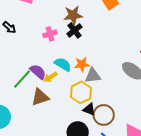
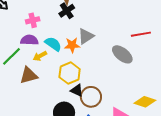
pink cross: (50, 34) -> (33, 20), moved
purple semicircle: (38, 72) -> (29, 40), moved, turned -42
gray triangle: (93, 76) -> (86, 36), moved, turned -30

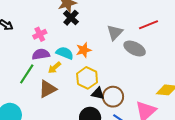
gray triangle: (86, 36) -> (115, 32), moved

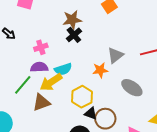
gray ellipse: (135, 48) -> (132, 88), moved
orange star: (84, 50) -> (100, 70), moved
cyan semicircle: (65, 53) -> (63, 69), turned 132
yellow arrow: (54, 68) -> (51, 82), size x1.6

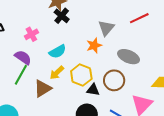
purple semicircle: (39, 67) -> (23, 57), moved, turned 48
yellow arrow: (51, 82) -> (57, 73), moved, size x0.7
brown circle: (105, 119) -> (114, 80), moved

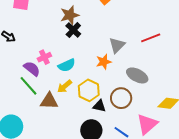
pink cross: (31, 34) -> (44, 57), moved
green line: (21, 75) -> (29, 86), turned -75
brown triangle: (43, 88) -> (49, 101), turned 30

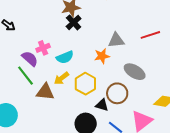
gray triangle: (117, 45) -> (116, 40), turned 36
black triangle: (99, 106) -> (102, 105), moved

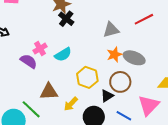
orange star: (102, 56) -> (114, 54), moved
green line: (26, 76) -> (31, 109), moved
yellow arrow: (61, 78) -> (71, 104), moved
black triangle: (102, 105) -> (107, 96), turned -40

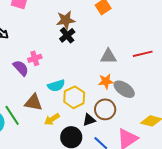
cyan semicircle: (63, 54) -> (56, 86), moved

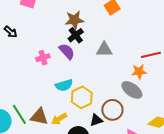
gray triangle: (108, 56) -> (104, 50), moved
purple semicircle: (21, 68) -> (67, 51), moved
orange star: (106, 81) -> (139, 72), moved
brown triangle: (33, 102) -> (39, 117), moved

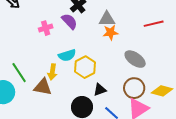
orange star: (139, 72) -> (111, 32), moved
brown circle: (112, 110) -> (134, 88), moved
green line: (19, 114) -> (19, 73), moved
yellow arrow: (59, 119) -> (52, 72), moved, turned -49

